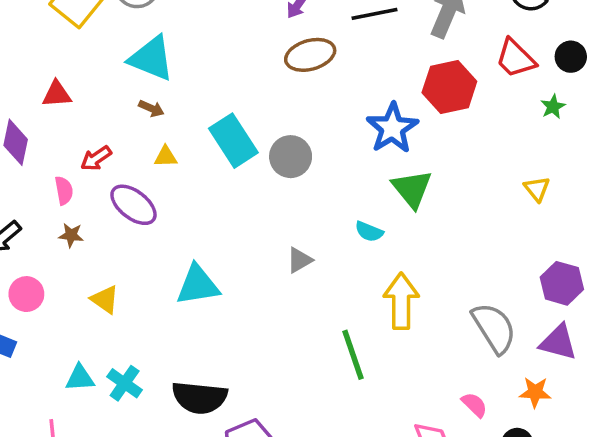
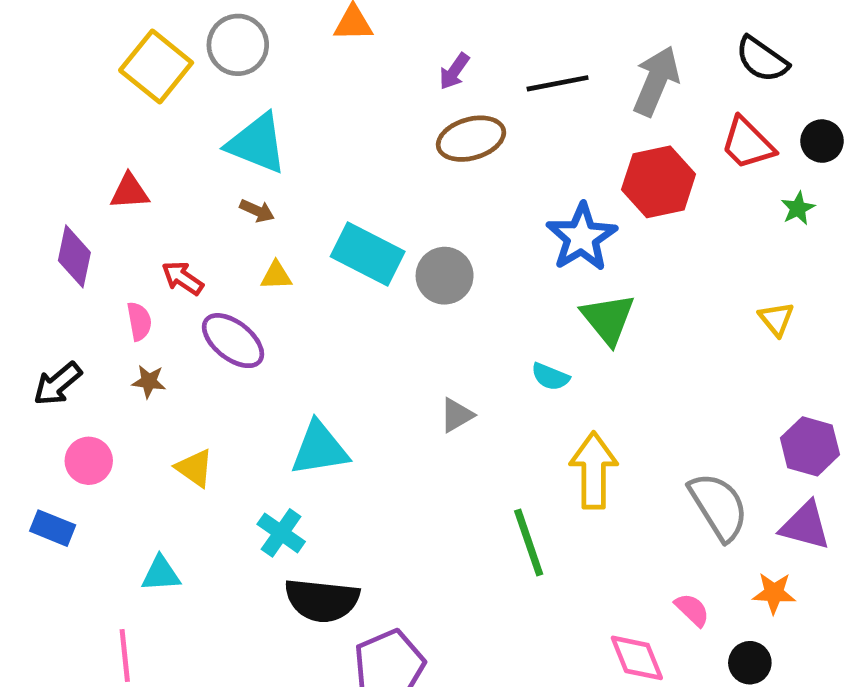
cyan rectangle: (233, 141) -> (368, 254), turned -30
red arrow: (96, 158) -> (183, 278), turned 68
cyan cross: (125, 383) -> (281, 533), moved

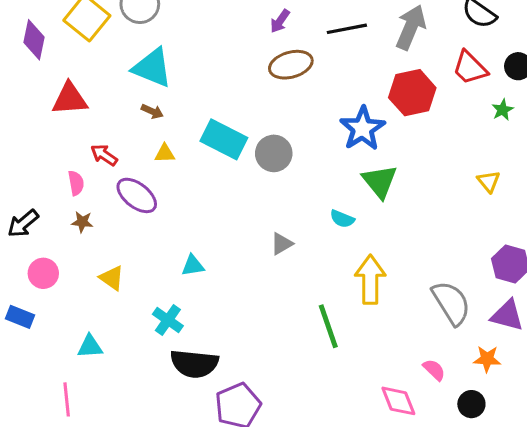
red triangle: (130, 192) -> (70, 99), size x1.4
purple diamond: (74, 256) -> (34, 40), moved
cyan triangle: (320, 449) -> (193, 266), size x0.6

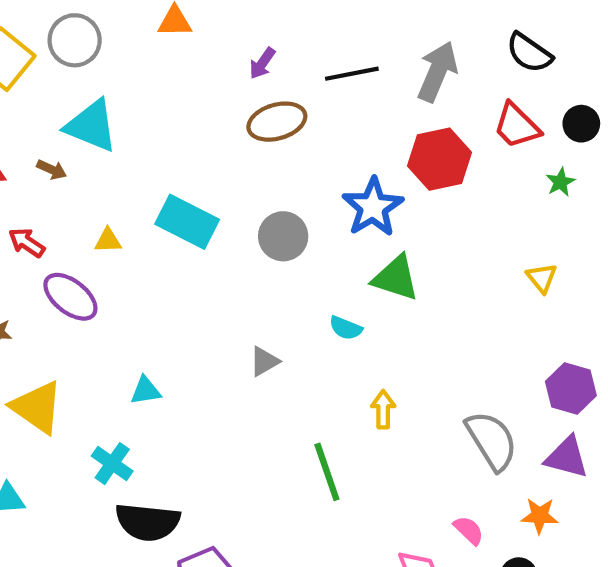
brown arrow: (152, 111) -> (52, 170), moved
gray circle: (274, 153) -> (283, 236), moved
green triangle: (380, 181) -> (396, 278), turned -33
yellow triangle: (112, 278) -> (37, 407), size x1.6
yellow arrow: (370, 280) -> (383, 409), size x0.6

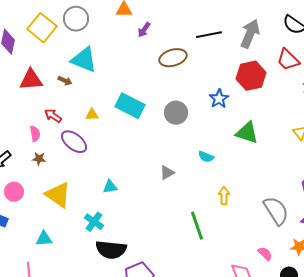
purple arrow: (262, 63) -> (144, 30), moved
blue star: (373, 207) -> (219, 99), size x0.7
green triangle: (396, 278) -> (247, 133), moved

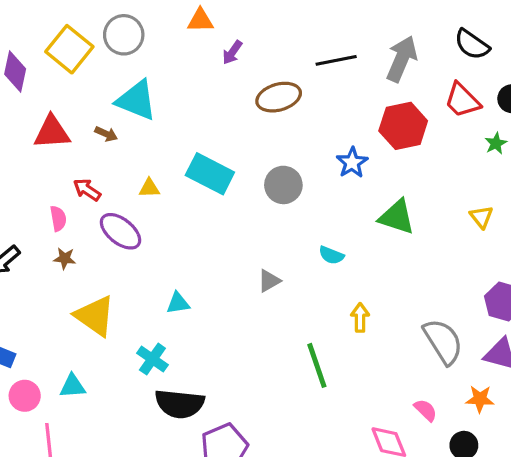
pink circle: (14, 192) -> (25, 396), moved

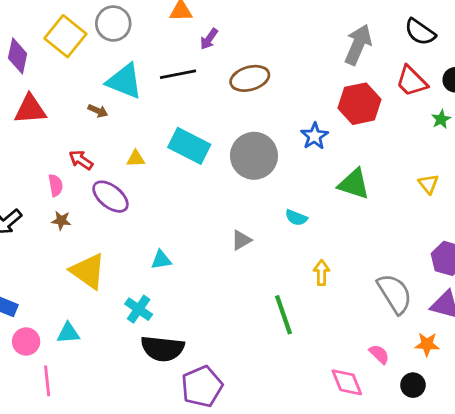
black line: (336, 60) -> (178, 74), moved
red triangle: (52, 132) -> (30, 109), moved
gray circle: (283, 185) -> (254, 156), size x1.4

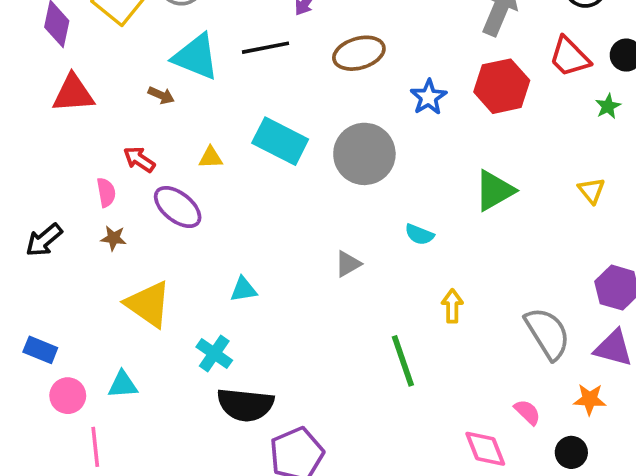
blue star: (314, 136) -> (428, 97), moved
green triangle: (354, 184) -> (494, 191), turned -48

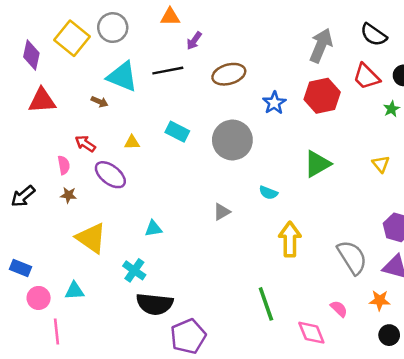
cyan rectangle: (280, 141) -> (177, 132), size x0.7
yellow arrow: (452, 306) -> (290, 239), size x1.6
green line: (403, 361) -> (266, 304), moved
black circle: (571, 452) -> (389, 335), moved

